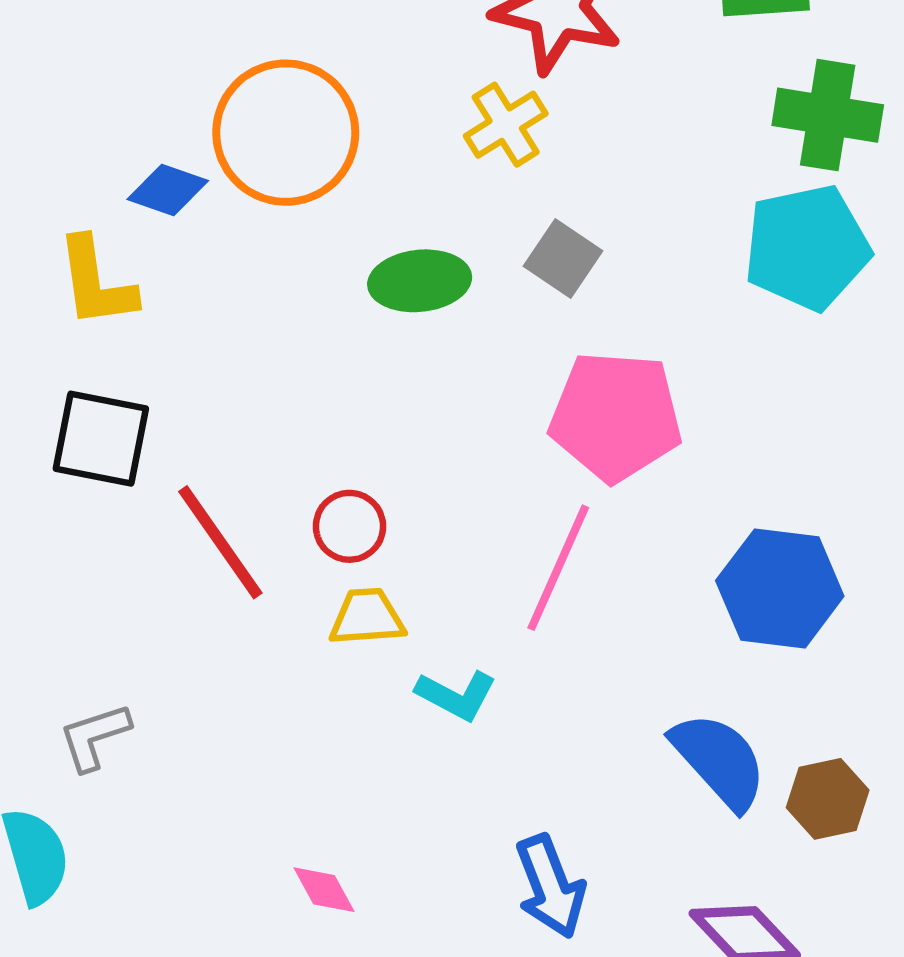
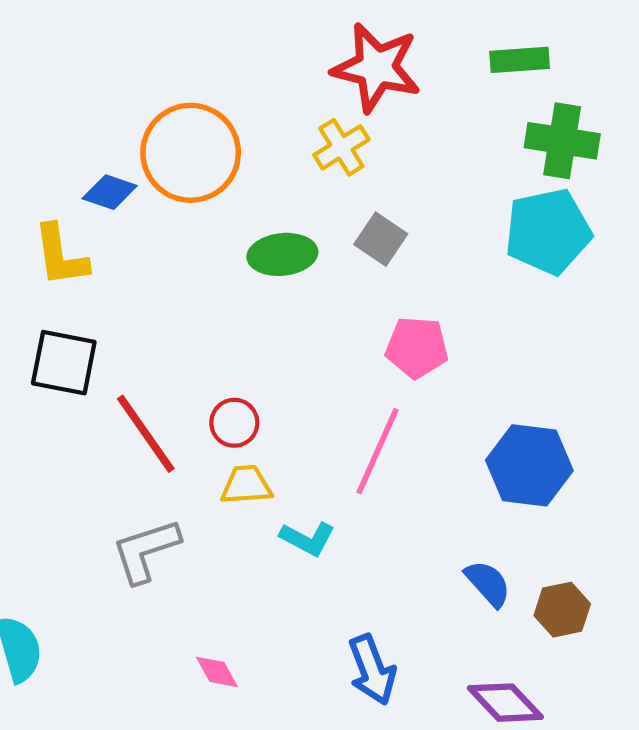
pink pentagon: (616, 416) -> (417, 347), size x0.7
gray L-shape: (94, 737) -> (146, 551), moved, size x1.4
blue semicircle: (719, 761) -> (488, 583), size x0.7

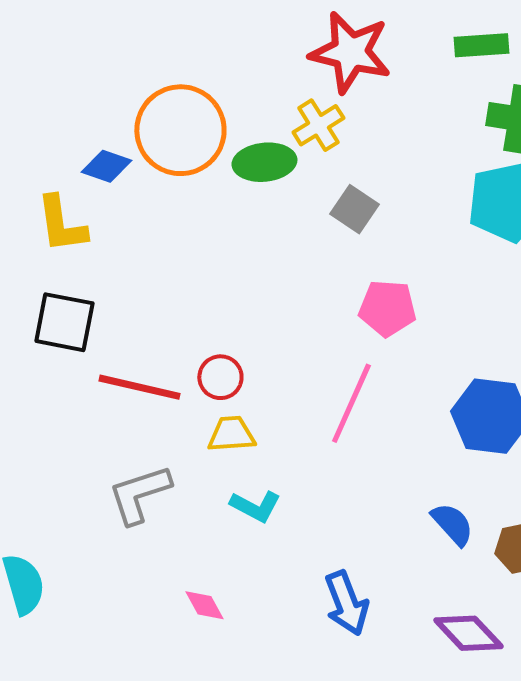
green ellipse: (282, 254) -> (264, 162), moved
red line: (146, 434) -> (139, 387), turned -42
cyan L-shape: (308, 539) -> (255, 506), moved

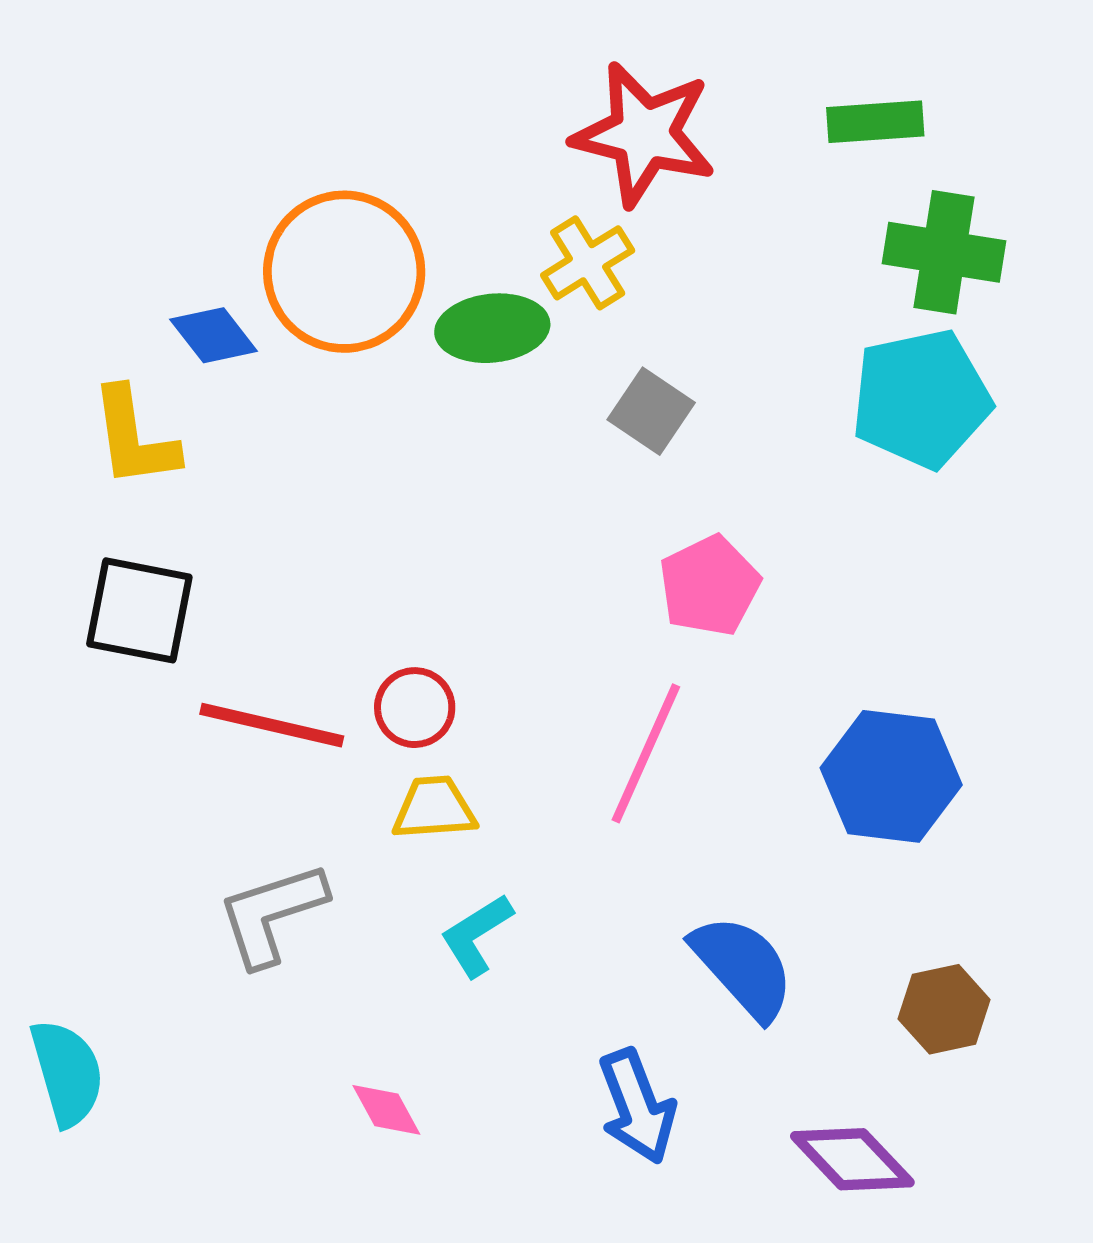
blue diamond: (106, 166) -> (214, 335), turned 33
pink pentagon: (387, 308) -> (709, 586), turned -30
cyan L-shape: (255, 506) -> (476, 935), turned 120
blue semicircle: (452, 524) -> (743, 967), moved, size x1.4

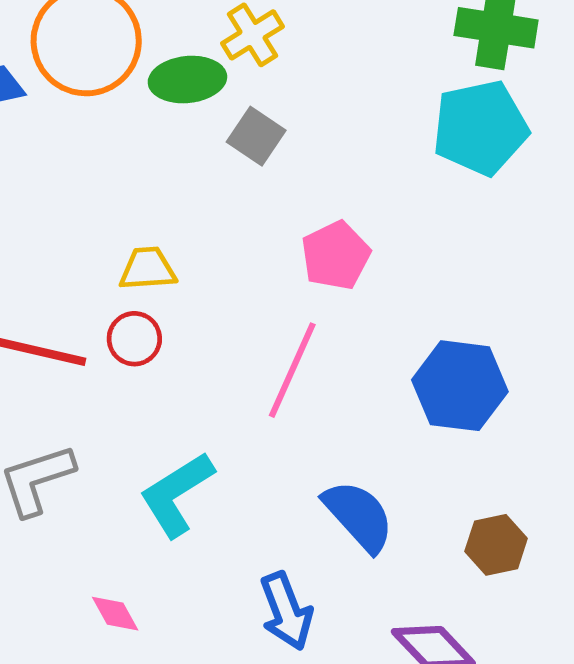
gray square: (651, 411) -> (256, 136), moved
yellow trapezoid: (434, 808) -> (148, 269), moved
cyan L-shape: (476, 935) -> (177, 494), size x1.5

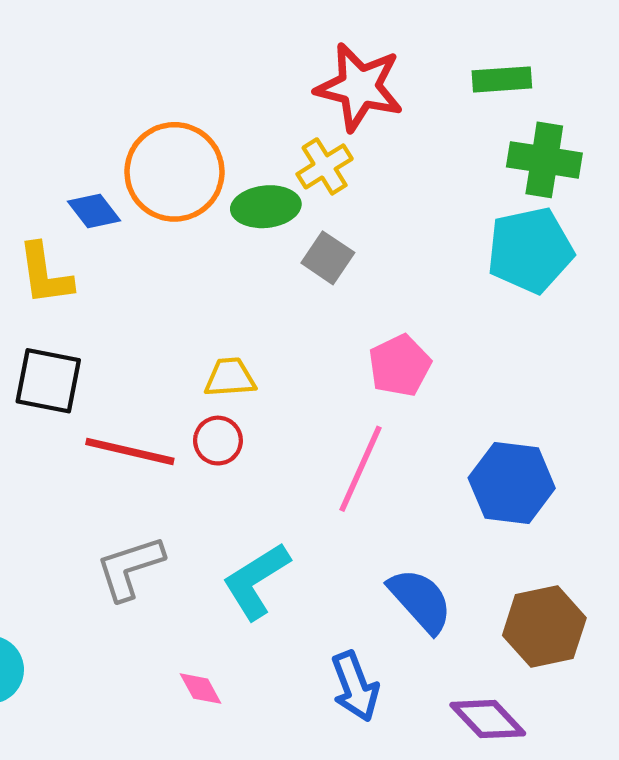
brown hexagon: (496, 545) -> (544, 627), size x1.5

